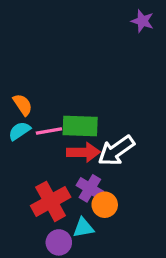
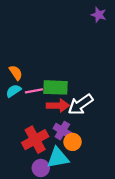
cyan triangle: (83, 228) -> (58, 158), size x1.5

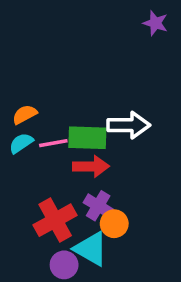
orange semicircle: (16, 73) -> (25, 114), turned -84
white arrow: (80, 104) -> (129, 125), moved, turned -145
cyan triangle: (58, 158) -> (91, 249), turned 40

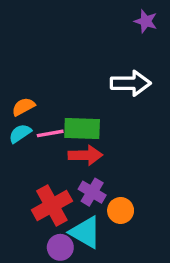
white arrow: (129, 125) -> (131, 83), moved
orange circle: (114, 224) -> (121, 210), moved

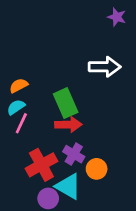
green rectangle: (82, 128) -> (66, 103), turned 64
pink line: (50, 133) -> (21, 123), moved, turned -55

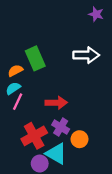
green rectangle: (66, 103) -> (35, 58), moved

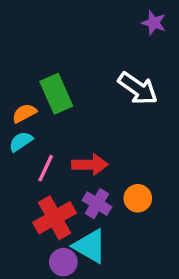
white arrow: (86, 55) -> (138, 88), turned 35
pink line: (18, 102) -> (46, 168), moved
orange circle: (79, 139) -> (138, 198), moved

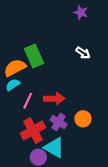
purple star: (154, 23) -> (81, 12), moved
white arrow: (138, 88) -> (83, 53), size x0.6
orange semicircle: (24, 113) -> (15, 68), size x1.5

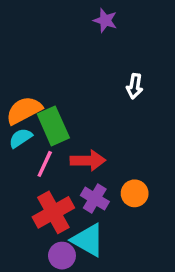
purple star: (81, 12) -> (105, 20), moved
white arrow: (83, 53) -> (135, 86), turned 64
green rectangle: (34, 56) -> (53, 126), moved

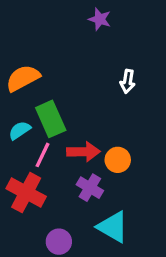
orange semicircle: (24, 110) -> (23, 78), moved
orange circle: (135, 193) -> (118, 160), moved
red cross: (53, 212) -> (26, 193), moved, turned -33
cyan triangle: (88, 240) -> (113, 227), moved

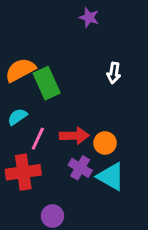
green rectangle: (51, 119) -> (47, 83), moved
red cross: (26, 193) -> (23, 172), turned -36
cyan triangle: (113, 227) -> (111, 177), moved

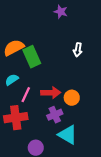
purple cross: (80, 168) -> (55, 115), turned 35
cyan triangle: (111, 177) -> (68, 135), moved

